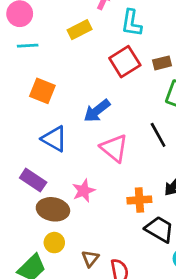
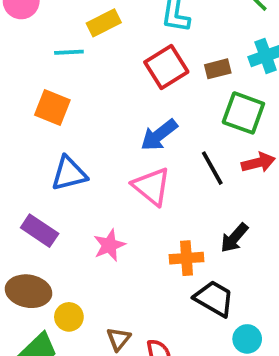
cyan line: (28, 46) -> (69, 52), moved
blue arrow: (97, 111) -> (159, 135), moved
blue triangle: (54, 139) -> (69, 174), turned -44
brown ellipse: (53, 209) -> (29, 291), moved

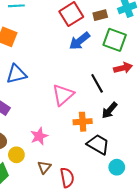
blue arrow: (159, 135) -> (80, 41), moved
black line: (212, 168) -> (97, 83), moved
pink triangle: (152, 186) -> (63, 95), moved, turned 40
pink star: (109, 245) -> (39, 136), moved

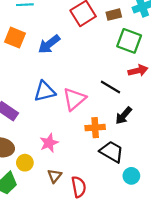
blue arrow: (80, 41) -> (49, 44), moved
blue triangle: (16, 74) -> (45, 91), moved
black line: (97, 83) -> (111, 87), turned -30

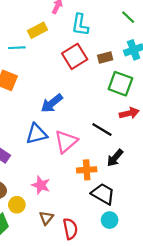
blue arrow: (49, 44) -> (52, 103), moved
pink star: (49, 143) -> (41, 185), turned -30
cyan circle: (131, 176) -> (110, 220), moved

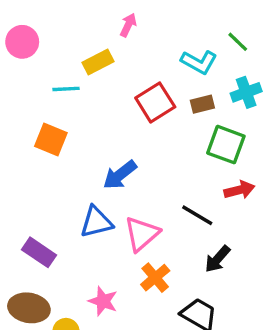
cyan L-shape: (80, 25) -> (199, 62), moved, turned -70
orange cross: (87, 170) -> (155, 278), moved, turned -36

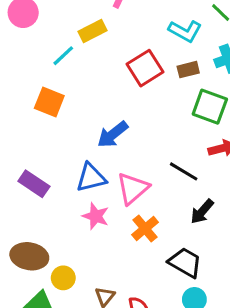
cyan line: (66, 89) -> (63, 56), turned -40
purple rectangle: (39, 252) -> (34, 184), moved
pink star: (103, 301) -> (96, 216), moved

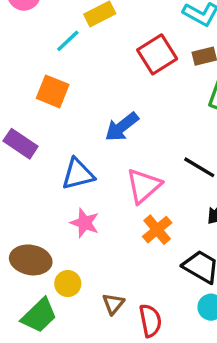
blue triangle: (91, 178) -> (78, 174), moved
purple rectangle: (34, 184) -> (21, 144), moved
pink star: (96, 216) -> (85, 223), moved

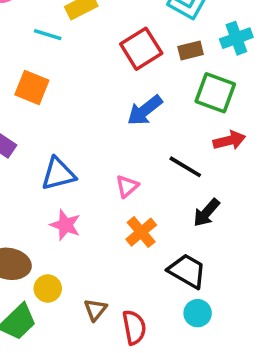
cyan line: (68, 41) -> (48, 35), turned 60
blue arrow: (122, 127) -> (145, 110), moved
pink triangle: (144, 186) -> (127, 186), size x0.6

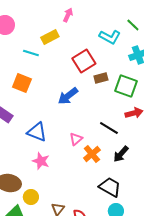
brown rectangle: (191, 50) -> (101, 78), moved
blue arrow: (145, 110) -> (68, 96), moved
blue triangle: (58, 174) -> (37, 132), turned 35
orange cross: (141, 232) -> (92, 154), moved

